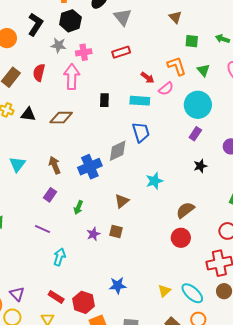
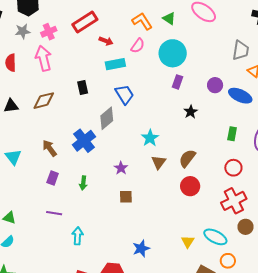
red rectangle: (121, 52) -> (85, 22), size x1.4
red arrow: (147, 78) -> (106, 41), moved
black rectangle: (104, 100) -> (83, 88), moved
brown triangle: (122, 201) -> (159, 162), moved
purple star: (93, 234) -> (121, 168), moved

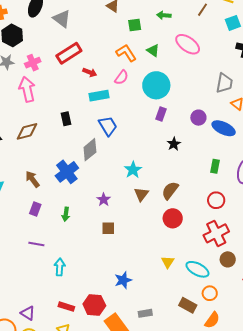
yellow triangle: (188, 242) -> (168, 262), moved

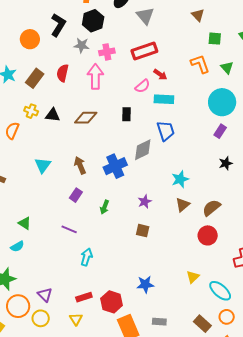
pink semicircle: (121, 77) -> (143, 86), moved
red rectangle: (66, 307) -> (84, 297), turned -49

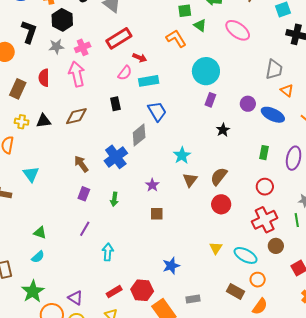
green triangle: (227, 68) -> (200, 25), moved
cyan triangle: (43, 165) -> (31, 174), moved
purple line: (69, 229) -> (85, 229), turned -70

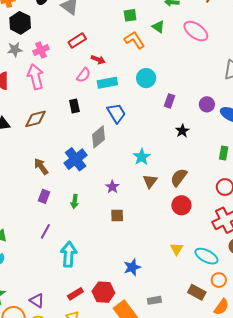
green square: (185, 11) -> (130, 15), moved
red rectangle: (119, 38) -> (77, 40), size x0.7
cyan circle: (206, 71) -> (146, 78), moved, size x0.7
cyan arrow: (108, 252) -> (69, 254), size x1.4

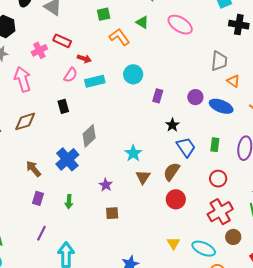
green square: (130, 15) -> (104, 14), moved
red rectangle: (77, 40) -> (62, 41), turned 60
pink cross: (41, 50) -> (39, 50), moved
blue trapezoid: (116, 113) -> (186, 147), moved

